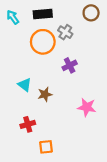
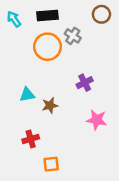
purple cross: (70, 65) -> (85, 83), moved
cyan triangle: (25, 85) -> (27, 95), turned -48

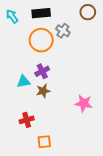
purple cross: (85, 83) -> (42, 71), moved

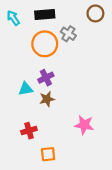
pink star: (84, 103) -> (84, 125), moved

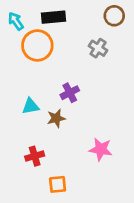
gray cross: (68, 34) -> (98, 48), moved
orange circle: (45, 44) -> (37, 45), moved
purple cross: (46, 78) -> (70, 93), moved

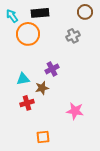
gray cross: (98, 48) -> (73, 36), turned 32
red cross: (35, 156) -> (27, 103), moved

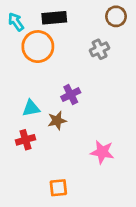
red cross: (27, 103) -> (25, 140), moved

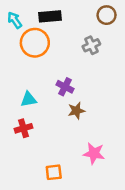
purple cross: (71, 95) -> (65, 87), turned -36
brown star: (57, 121) -> (76, 111), moved
pink star: (102, 152) -> (94, 153), moved

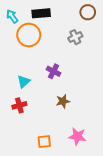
cyan triangle: (29, 99) -> (24, 82), turned -32
brown star: (76, 111) -> (63, 101), moved
pink star: (94, 153) -> (77, 136), moved

